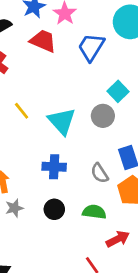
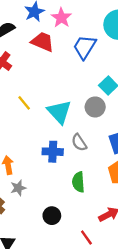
gray semicircle: (100, 173) -> (79, 142), moved
black circle: (54, 209) -> (52, 216), moved
green semicircle: (94, 212) -> (78, 182), moved, turned -102

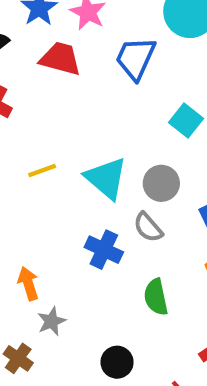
yellow line: (24, 103) -> (42, 170), turned -63
gray circle: (95, 107) -> (161, 183), moved
blue cross: (53, 152) -> (104, 250), turned 30

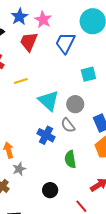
red trapezoid: (60, 59) -> (29, 42), turned -85
cyan square: (186, 121) -> (88, 74), turned 35
yellow line: (42, 170) -> (21, 81), moved

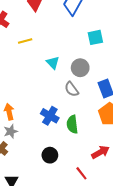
cyan triangle: (49, 101) -> (53, 63), size x0.6
blue cross: (46, 135) -> (50, 116), moved
gray star: (19, 169) -> (11, 131), moved

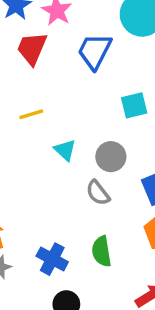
yellow line: (25, 41) -> (31, 114), moved
blue cross: (50, 116) -> (52, 259), moved

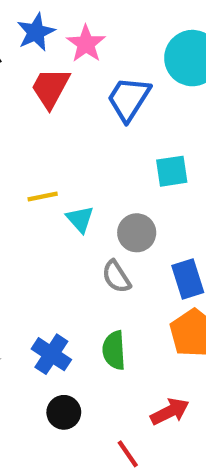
yellow line: (31, 114) -> (43, 196), moved

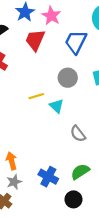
gray circle: (137, 233) -> (68, 78), moved
green semicircle: (114, 350) -> (80, 172), turned 66
black circle: (64, 412) -> (73, 199), moved

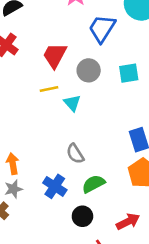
red trapezoid: (35, 40) -> (55, 55), moved
gray semicircle: (78, 134) -> (75, 154), moved

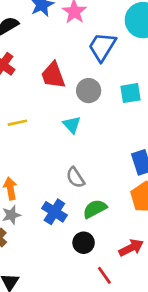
red trapezoid: (55, 55) -> (53, 75), turned -48
yellow line: (49, 89) -> (17, 123), moved

